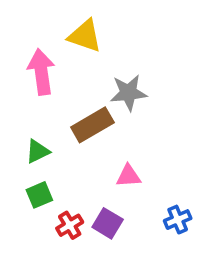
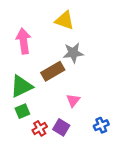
yellow triangle: (85, 36) -> (65, 20), moved
green triangle: (38, 151) -> (21, 86), size x1.6
pink triangle: (128, 176) -> (73, 100), turned -48

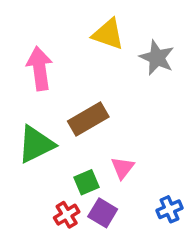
gray star: (73, 53) -> (157, 58), moved, turned 30
green square: (22, 111) -> (86, 182), moved

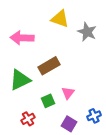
pink arrow: (40, 68) -> (22, 38), turned -80
purple square: (103, 213) -> (69, 124), moved
red cross: (67, 215) -> (28, 119), moved

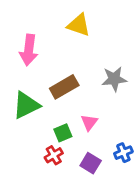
gray star: (87, 32) -> (114, 79), moved, turned -30
pink arrow: (22, 38) -> (29, 50), turned -85
red cross: (28, 119) -> (54, 155), moved

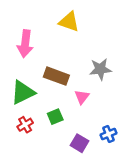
brown rectangle: (64, 87) -> (56, 76), turned 50
pink triangle: (89, 122) -> (82, 97), moved
red cross: (54, 155) -> (25, 125), moved

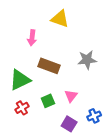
pink arrow: (25, 44) -> (32, 38), moved, size x0.7
pink triangle: (82, 97) -> (71, 96), moved

